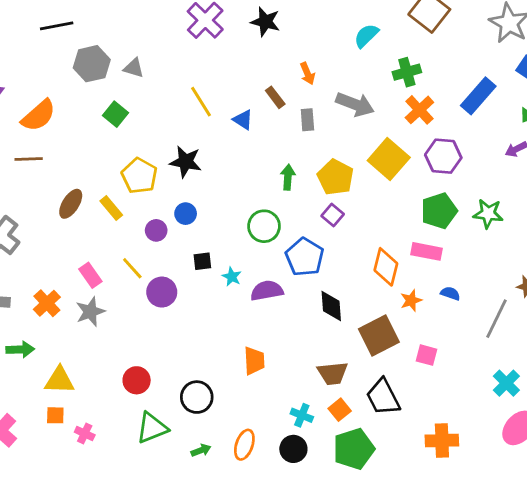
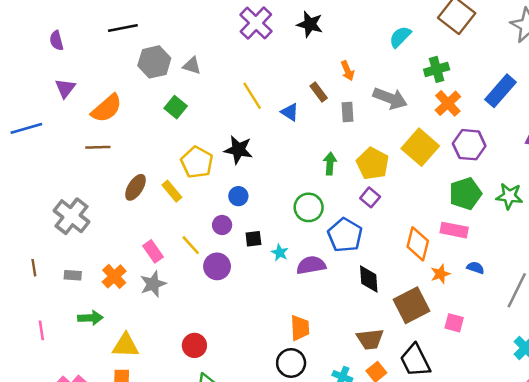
purple circle: (156, 230) -> (222, 225), moved
black circle: (197, 397) -> (291, 363), moved

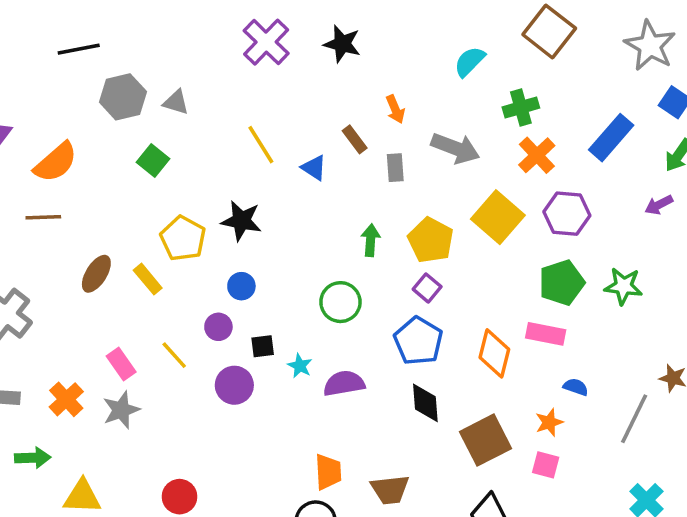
blue pentagon: (345, 235) -> (418, 341), moved
purple circle: (217, 266) -> (234, 385), moved
orange star: (440, 274) -> (549, 422), moved
brown trapezoid: (370, 339) -> (390, 490), moved

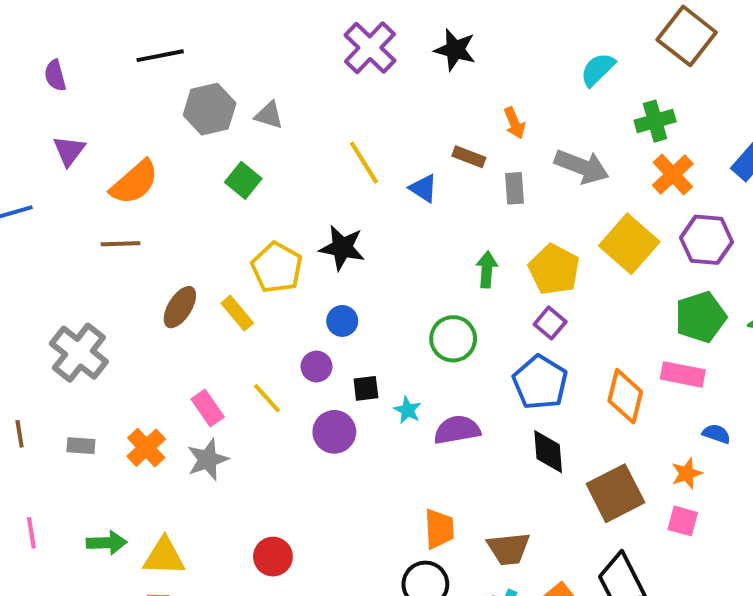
brown rectangle: (355, 139) -> (469, 157), turned -32
green arrow: (33, 458) -> (107, 543), moved

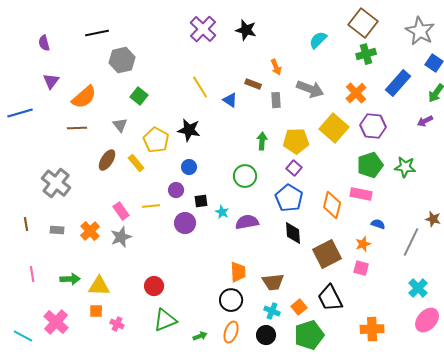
gray triangle: (269, 115) -> (120, 125), moved, turned 35
green cross: (655, 121) -> (366, 54), moved
yellow pentagon: (554, 269) -> (296, 141), turned -30
yellow line: (267, 398) -> (151, 206), turned -54

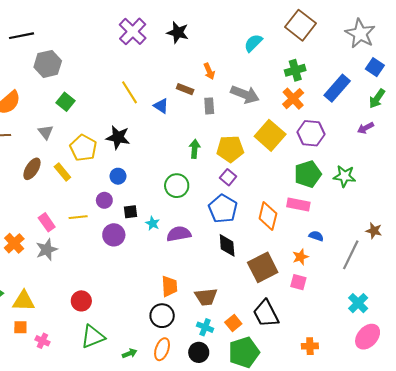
green cross: (366, 54) -> (295, 70), moved
orange cross: (372, 329) -> (310, 346), size x0.7

